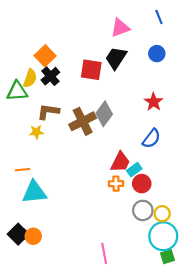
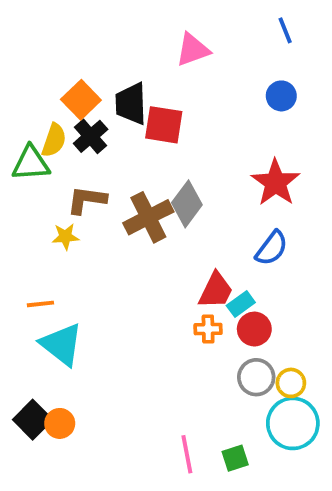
pink triangle: (120, 28) -> (193, 50), moved
black trapezoid: (116, 58) -> (131, 104), moved, turned -35
red star: (154, 102) -> (275, 183), size x1.4
cyan triangle: (34, 192) -> (62, 344), turned 44
green square: (168, 257) -> (235, 458), moved

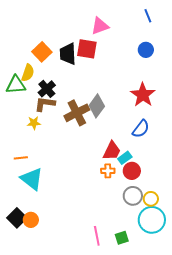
red square: (164, 125) -> (87, 49), moved
black cross: (91, 136) -> (47, 89), moved

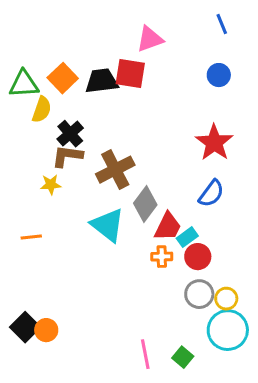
black trapezoid: (68, 54) -> (102, 81), turned 85
green triangle: (16, 85) -> (24, 84), moved
gray diamond: (97, 106) -> (145, 204), moved
cyan triangle: (32, 179) -> (108, 225), moved
green square: (122, 238) -> (183, 357), turned -32

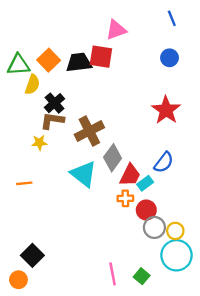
blue semicircle: (211, 194) -> (164, 162), moved
red circle: (198, 257) -> (146, 210), moved
black square: (25, 327) -> (32, 255), moved
orange circle: (46, 330) -> (18, 280), moved

